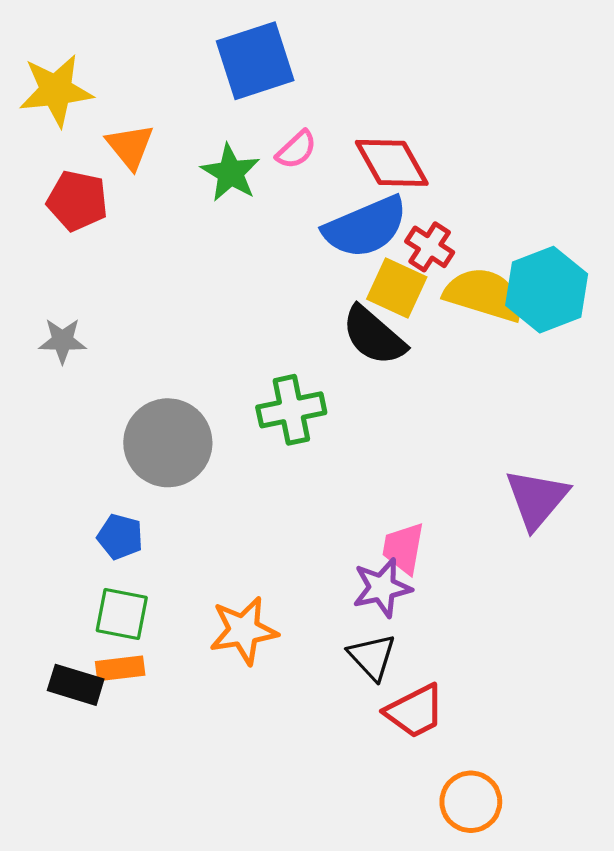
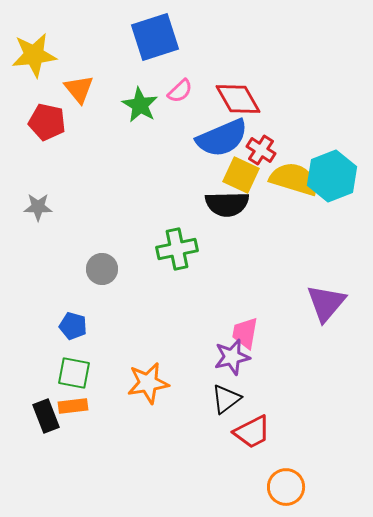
black semicircle: (374, 336) -> (227, 204), turned -42
gray circle: (168, 443) -> (102, 269), size x0.6
black triangle: (372, 657) -> (226, 399), turned 36
black rectangle: (76, 685) -> (46, 416), turned 52

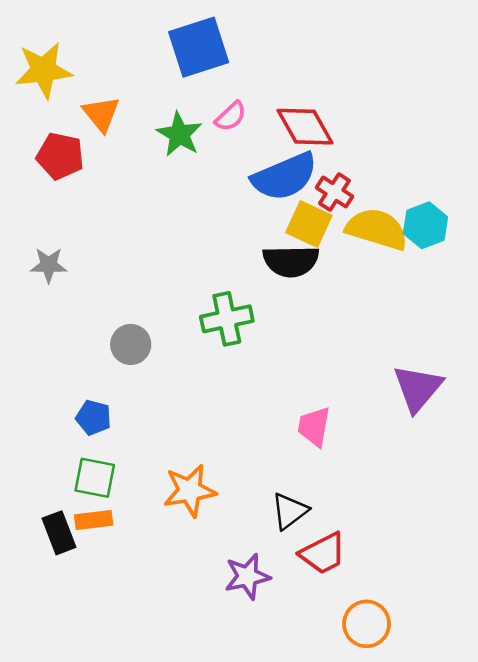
cyan hexagon: (332, 176) -> (425, 225), size x0.7
purple star: (232, 357) -> (247, 576), moved

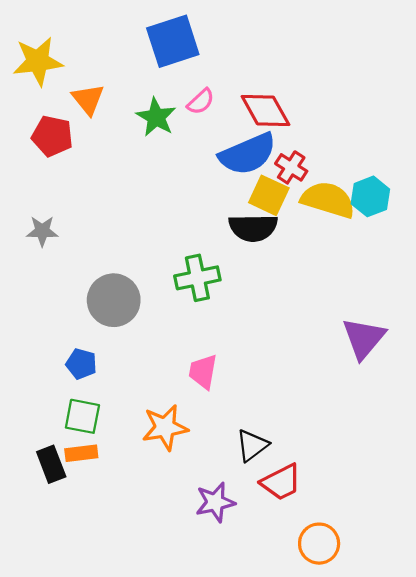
gray circle: (131, 344) -> (114, 300), size x1.5
pink trapezoid: (314, 426) -> (203, 372), moved

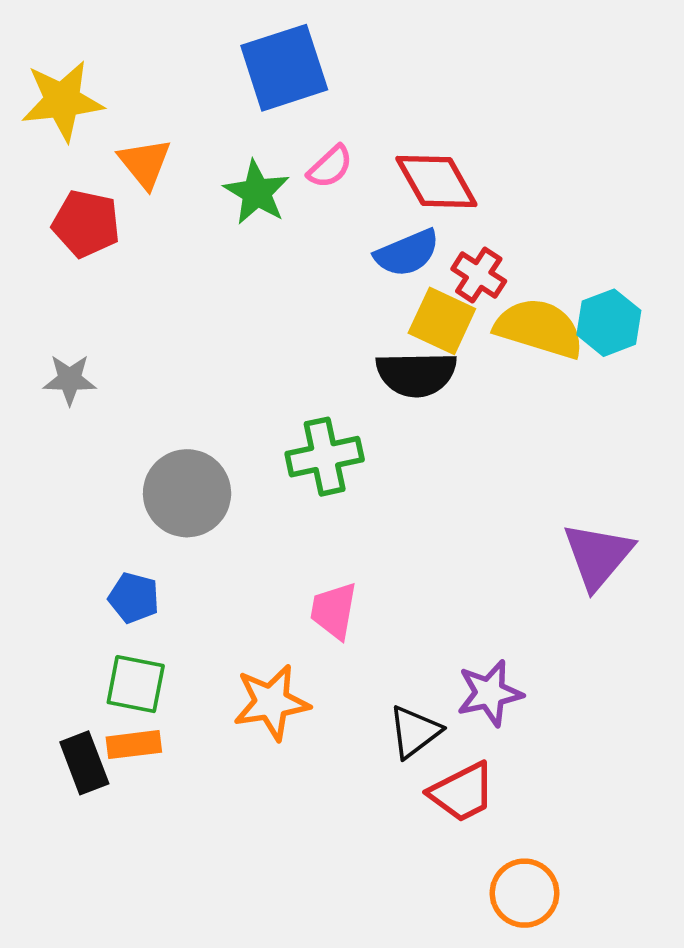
blue semicircle: (248, 154) -> (407, 253), size x0.7
purple star: (215, 502) -> (490, 693), moved

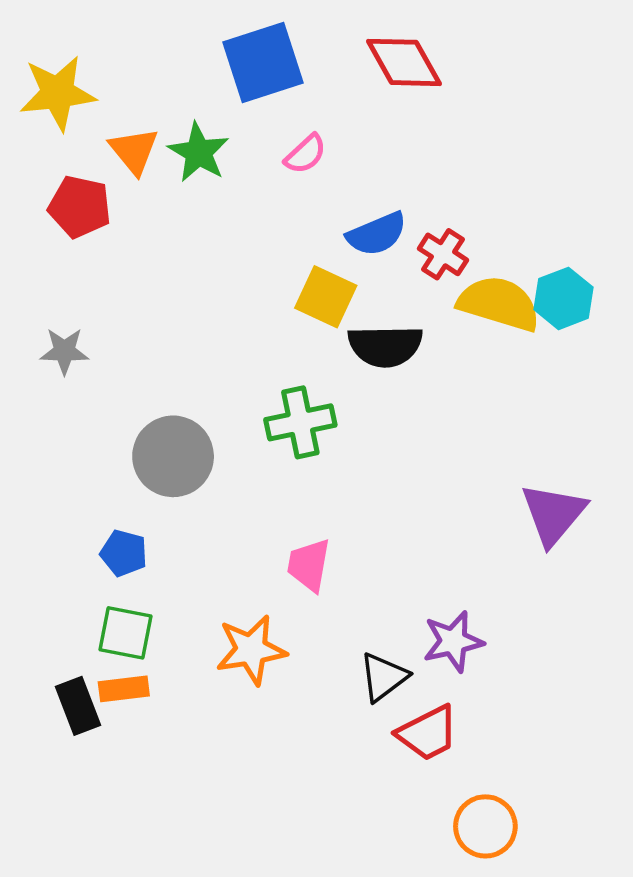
red diamond: (436, 181) -> (404, 62), moved
green star: (257, 192) -> (199, 152), moved
yellow square: (442, 321) -> (326, 297), moved

